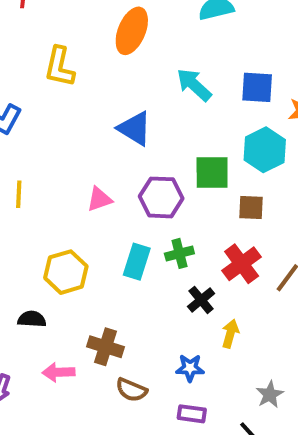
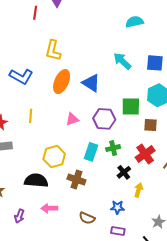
orange ellipse: (132, 31) -> (62, 82), moved
black semicircle: (32, 319) -> (36, 181), size x1.6
brown cross: (106, 347) -> (76, 179), moved

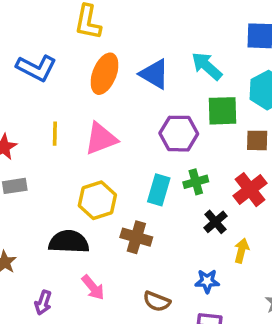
cyan arrow: (122, 61) -> (207, 66), moved
pink triangle: (72, 119) -> (101, 139), moved, size x1.5
pink arrow: (49, 208) -> (93, 287), turned -126

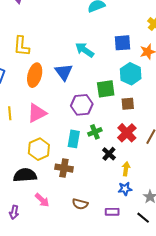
cyan arrow: (207, 66) -> (85, 50), moved
blue triangle: (154, 74) -> (64, 72), turned 30
blue star: (207, 281) -> (125, 189), moved

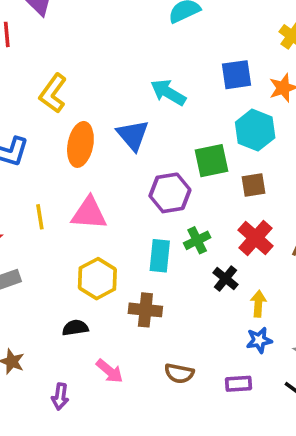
yellow L-shape: (22, 46) -> (53, 93), turned 35
pink triangle: (37, 113) -> (89, 213), turned 35
black semicircle: (25, 175) -> (75, 328), size x0.6

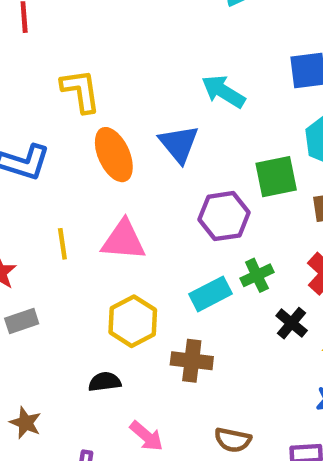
yellow L-shape: (53, 93) -> (81, 91), turned 135
orange ellipse: (80, 144) -> (114, 155), turned -36
cyan rectangle: (160, 256) -> (210, 294), turned 56

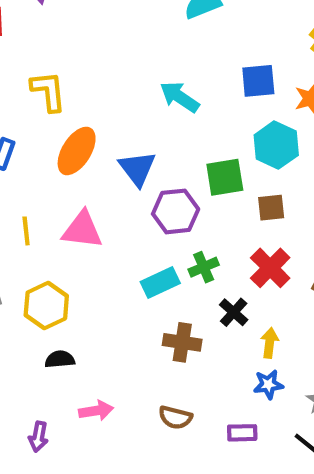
blue triangle: (179, 144) -> (137, 169), moved
orange ellipse: (114, 155) -> (77, 151), turned 54
yellow hexagon: (133, 321) -> (46, 305), moved
brown cross: (192, 361) -> (182, 342), moved
pink arrow: (146, 436) -> (96, 411), turned -52

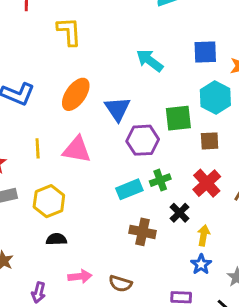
yellow L-shape: (48, 91) -> (69, 32), moved
blue star: (268, 384) -> (201, 264), turned -30
brown semicircle: (175, 417) -> (120, 284), moved

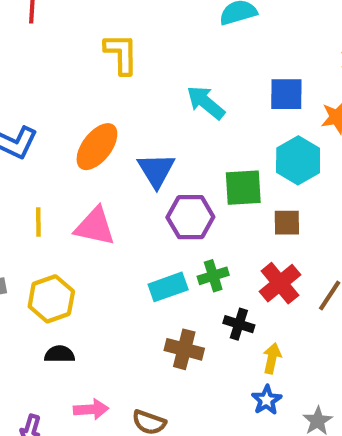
yellow L-shape: (69, 32) -> (121, 54), moved
black cross: (180, 213) -> (239, 324), turned -30

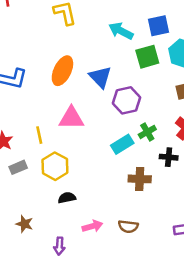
blue square: (286, 94) -> (159, 26), moved
green square: (243, 188) -> (147, 57), moved
yellow line: (38, 222) -> (39, 135), moved

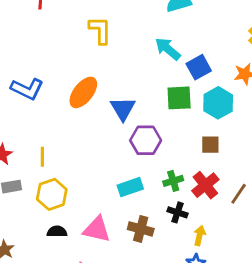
blue square: (159, 26) -> (199, 67), turned -30
cyan arrow: (121, 31) -> (168, 49), moved
pink triangle: (71, 118) -> (97, 229), moved
green cross: (147, 132) -> (173, 181), moved

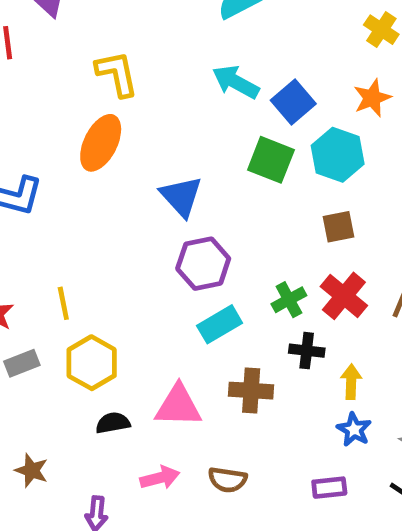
orange ellipse: (83, 92) -> (101, 143), moved
green square: (179, 98) -> (271, 160), turned 36
purple hexagon: (146, 140) -> (203, 264), moved

